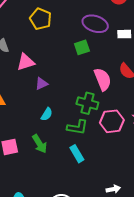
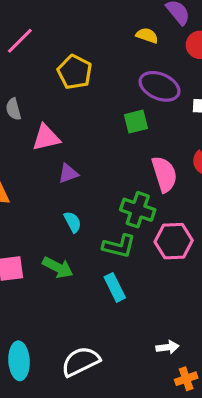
cyan semicircle: (47, 114) -> (73, 222), turned -64
green arrow: (40, 144) -> (58, 267), turned -36

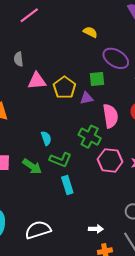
yellow semicircle: (147, 35) -> (90, 32), moved
yellow pentagon: (75, 72) -> (64, 88), moved
purple triangle: (68, 173) -> (87, 98), moved
green L-shape: (119, 246) -> (60, 160), moved

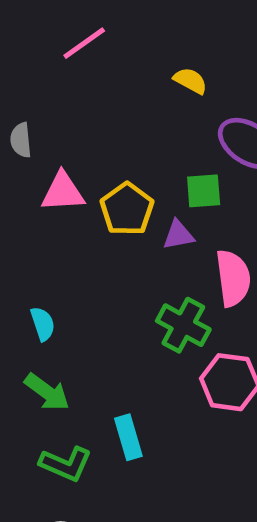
pink line: (29, 15) -> (84, 43), moved
cyan semicircle: (46, 138) -> (43, 324), moved
green L-shape: (60, 160) -> (66, 464), moved

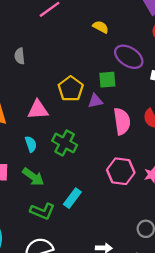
pink triangle: (63, 192) -> (38, 110), moved
green cross: (183, 325) -> (65, 143), moved
cyan rectangle: (128, 437) -> (72, 198), turned 54

